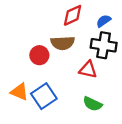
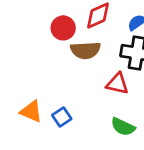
red circle: (39, 55) -> (63, 28), moved
blue square: (44, 96) -> (62, 117), size x0.6

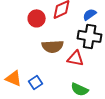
brown semicircle: (85, 50) -> (53, 46), moved

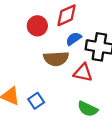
blue semicircle: (90, 14) -> (74, 39), moved

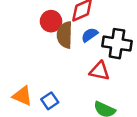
brown semicircle: (56, 59) -> (65, 35), moved, turned 95

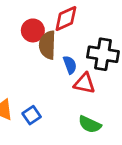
blue semicircle: (90, 35) -> (70, 65), moved, turned 105

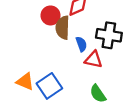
blue square: (32, 115) -> (49, 86), size x1.6
green semicircle: (90, 124) -> (98, 94), turned 30

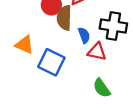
orange triangle: (25, 82) -> (24, 45), moved
blue square: (49, 86) -> (51, 62), moved, turned -30

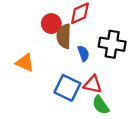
red triangle: (97, 52) -> (93, 84), moved
blue square: (51, 62) -> (67, 88), moved

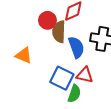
blue semicircle: (83, 53) -> (76, 47), size x1.5
green semicircle: (101, 105) -> (74, 94), moved, turned -126

